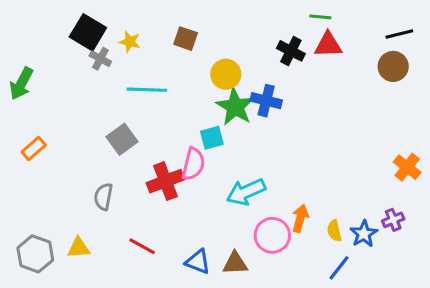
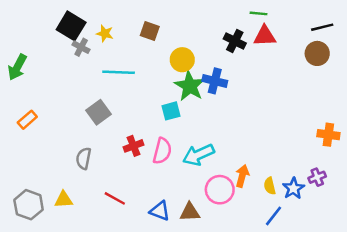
pink semicircle: (193, 164) -> (162, 151), moved
orange cross: (407, 167) -> (328, 135), turned -30
red cross: (165, 181) -> (134, 146), size x0.7

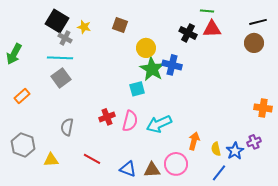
cyan line: (119, 72) -> (60, 58), moved
gray square: (99, 112) -> (61, 78), moved
pink circle: (220, 190) -> (176, 164), moved
gray hexagon: (29, 205) -> (23, 145), moved

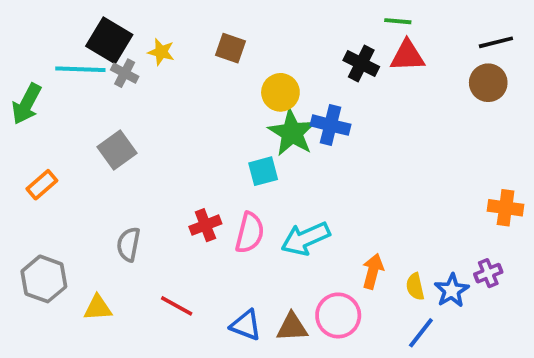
cyan line: (60, 58) -> (80, 69), moved

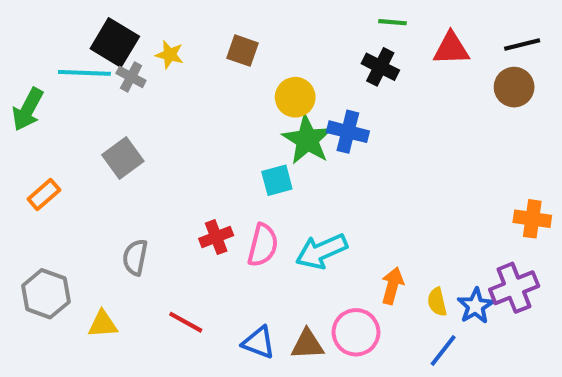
green line: (398, 21) -> (392, 22), moved
red triangle: (407, 56) -> (451, 49), moved
purple cross: (488, 273) -> (514, 288), size x1.6

